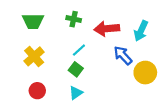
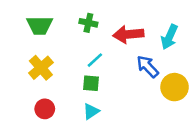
green square: (76, 69) -> (91, 83), turned -32

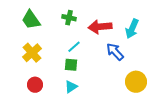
green trapezoid: (40, 25) -> (31, 20), turned 55
yellow circle: (175, 87) -> (136, 82), moved

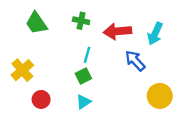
cyan line: (74, 47) -> (87, 55), turned -32
yellow cross: (32, 53) -> (22, 70), moved
green square: (71, 65) -> (83, 76), turned -32

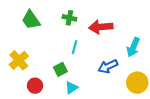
cyan arrow: (155, 34) -> (133, 47), moved
blue arrow: (135, 61) -> (108, 66), moved, turned -72
green square: (83, 76) -> (60, 69), moved

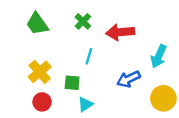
green cross: (69, 18) -> (83, 21), turned 32
yellow cross: (19, 60) -> (40, 72), moved
green square: (60, 69) -> (72, 83), turned 32

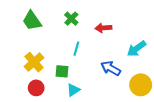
red arrow: (120, 32) -> (103, 28), size x0.7
cyan arrow: (159, 56) -> (136, 49), turned 30
blue arrow: (129, 79) -> (111, 68), turned 54

